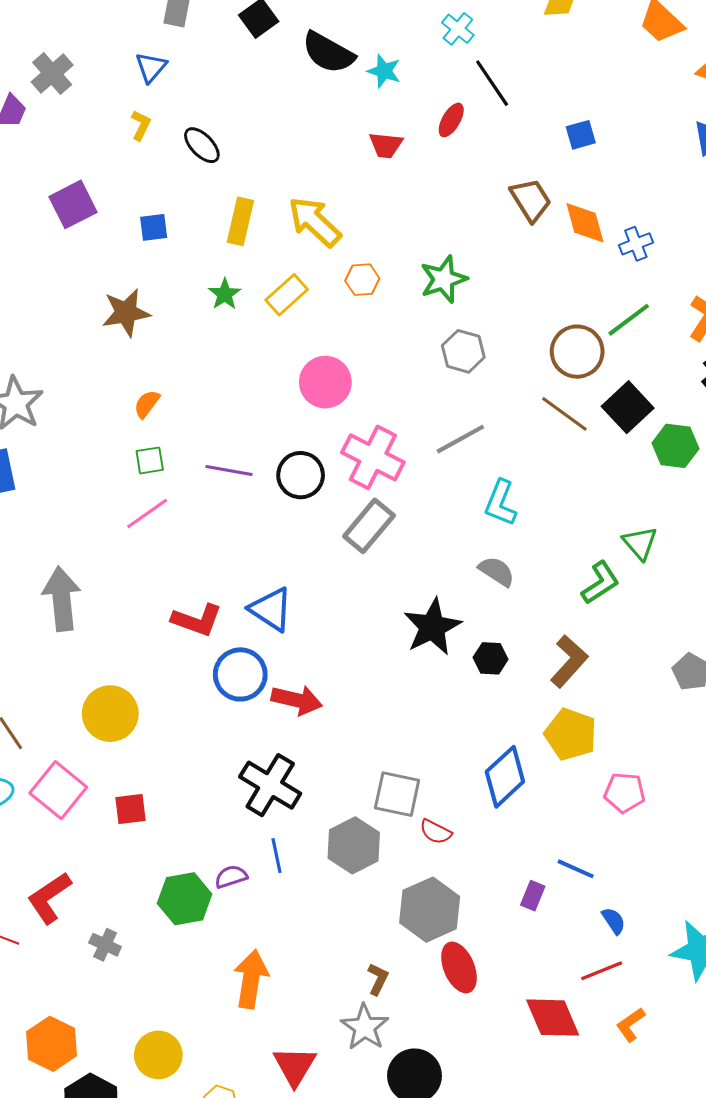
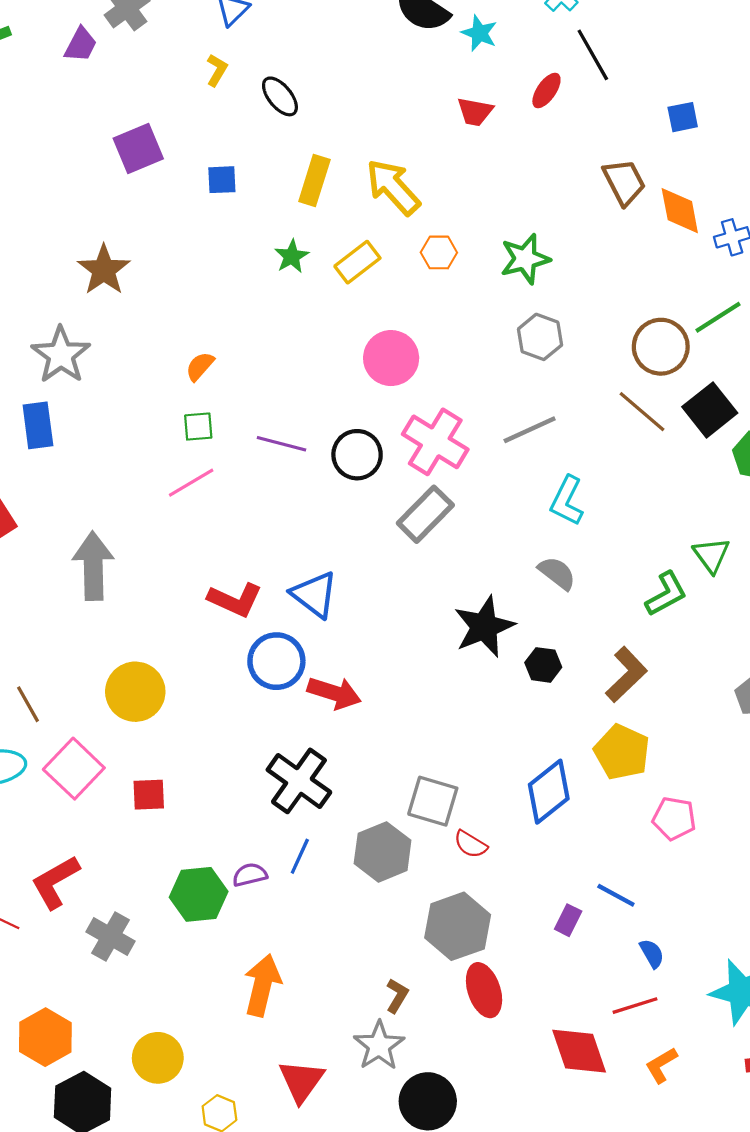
brown star: (126, 313) -> (104, 270), moved, turned -30
blue line: (277, 856) -> (300, 856), turned 32
gray cross: (105, 945) -> (110, 936), size x1.4

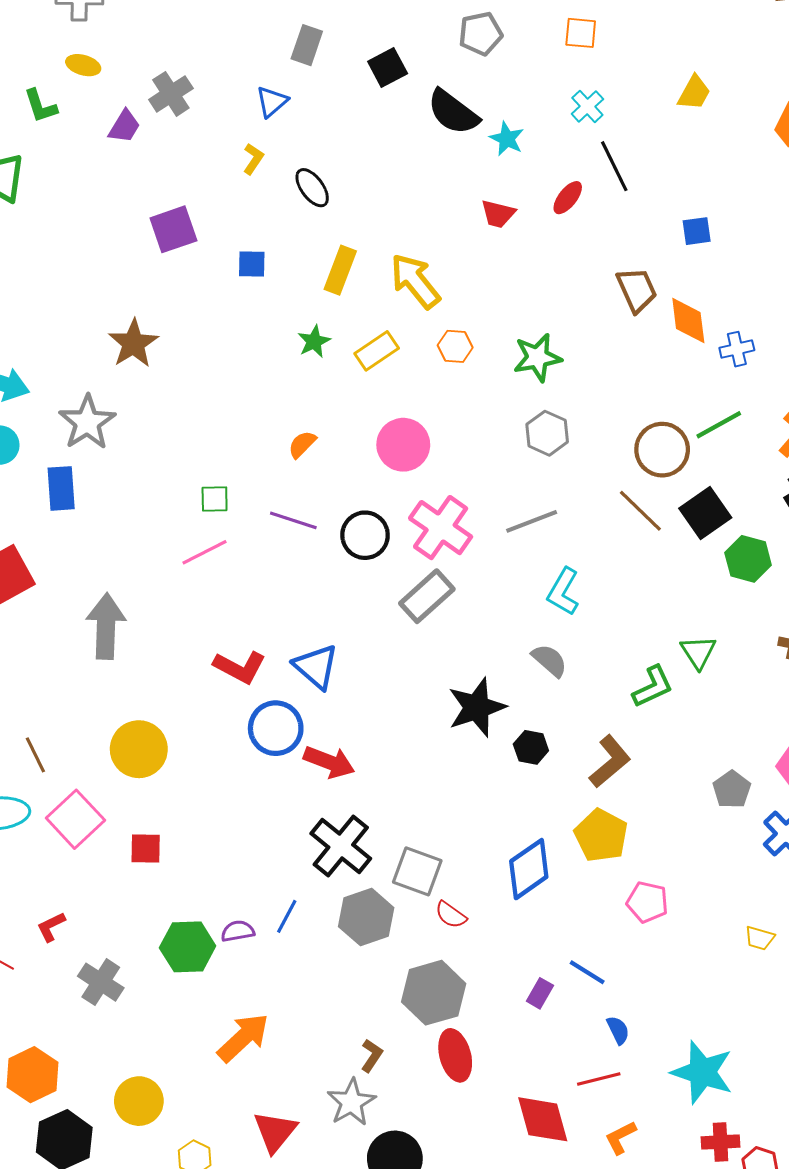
orange semicircle: (200, 366) -> (302, 444), moved
black cross: (299, 781) -> (341, 846), moved
red L-shape: (55, 882) -> (51, 927), size x0.6
orange arrow: (262, 985) -> (243, 1038), turned 30

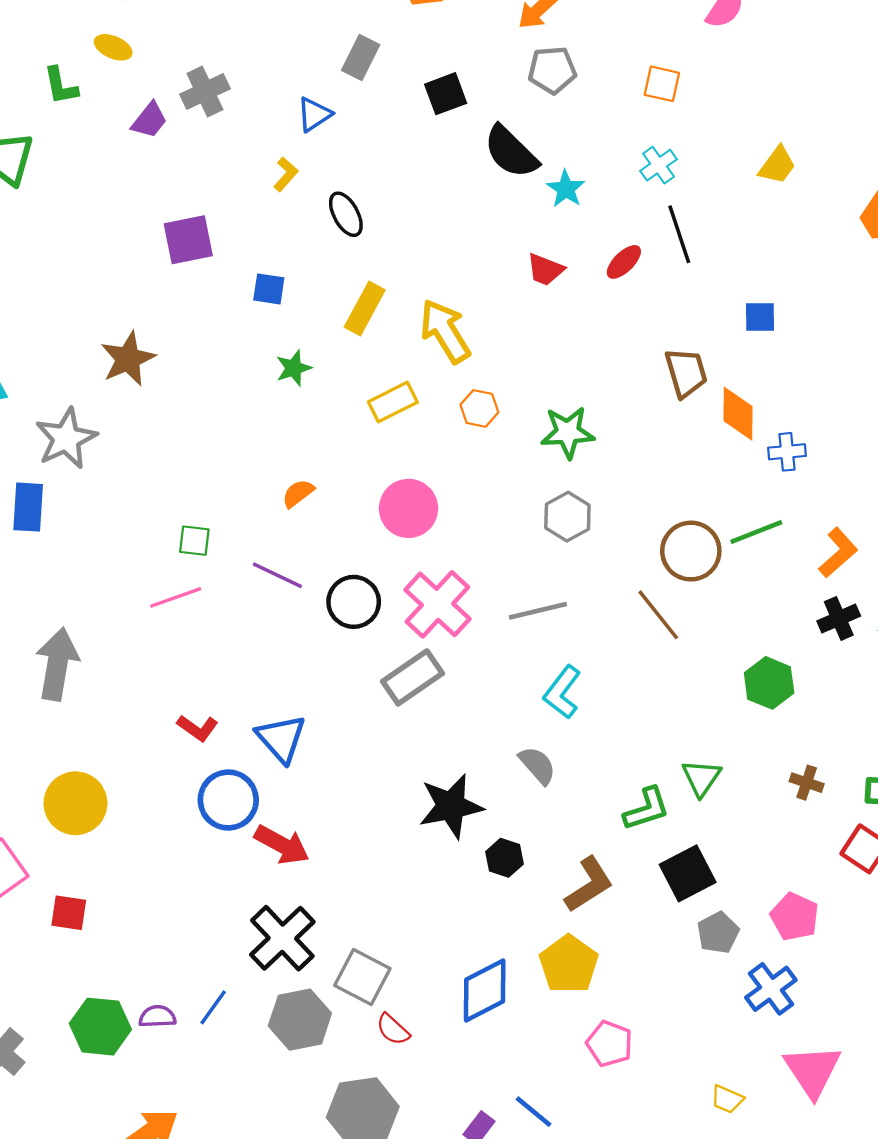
green star: (314, 341) -> (294, 368), moved
black square: (705, 513) -> (688, 873), moved
red L-shape: (240, 667) -> (198, 728), size x0.7

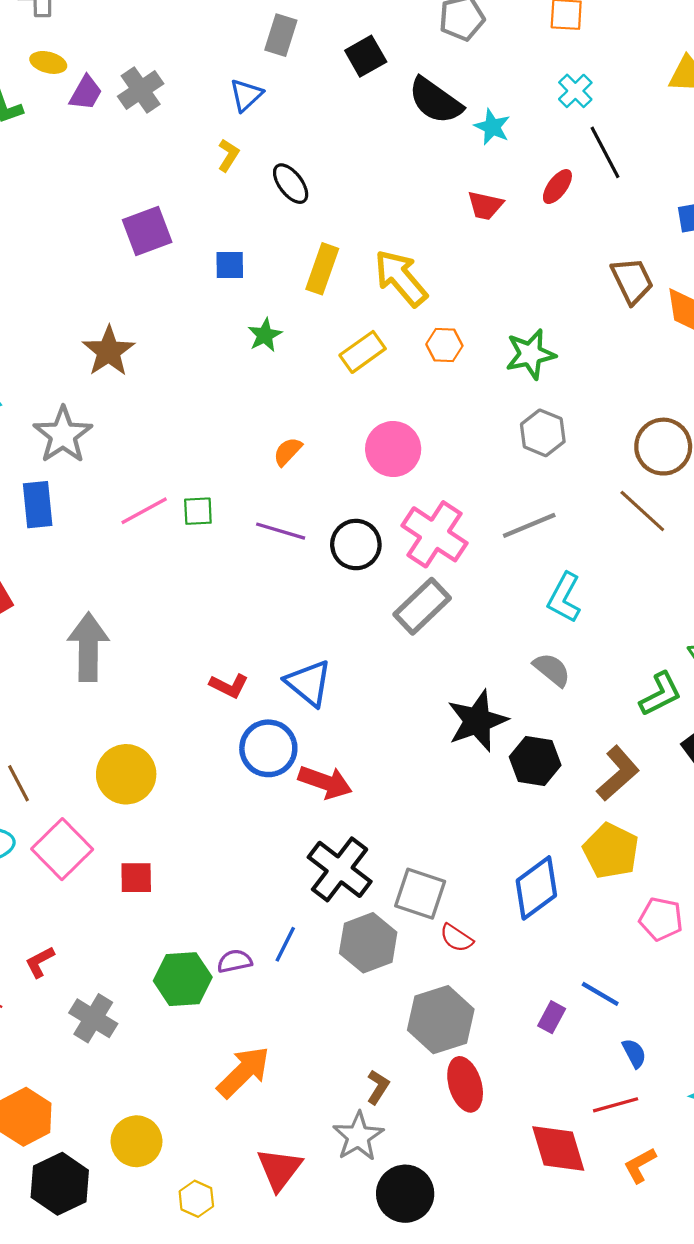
purple trapezoid: (149, 120) -> (86, 93), moved
pink line: (176, 597) -> (144, 511), moved
black hexagon: (505, 858) -> (535, 761), size x1.4

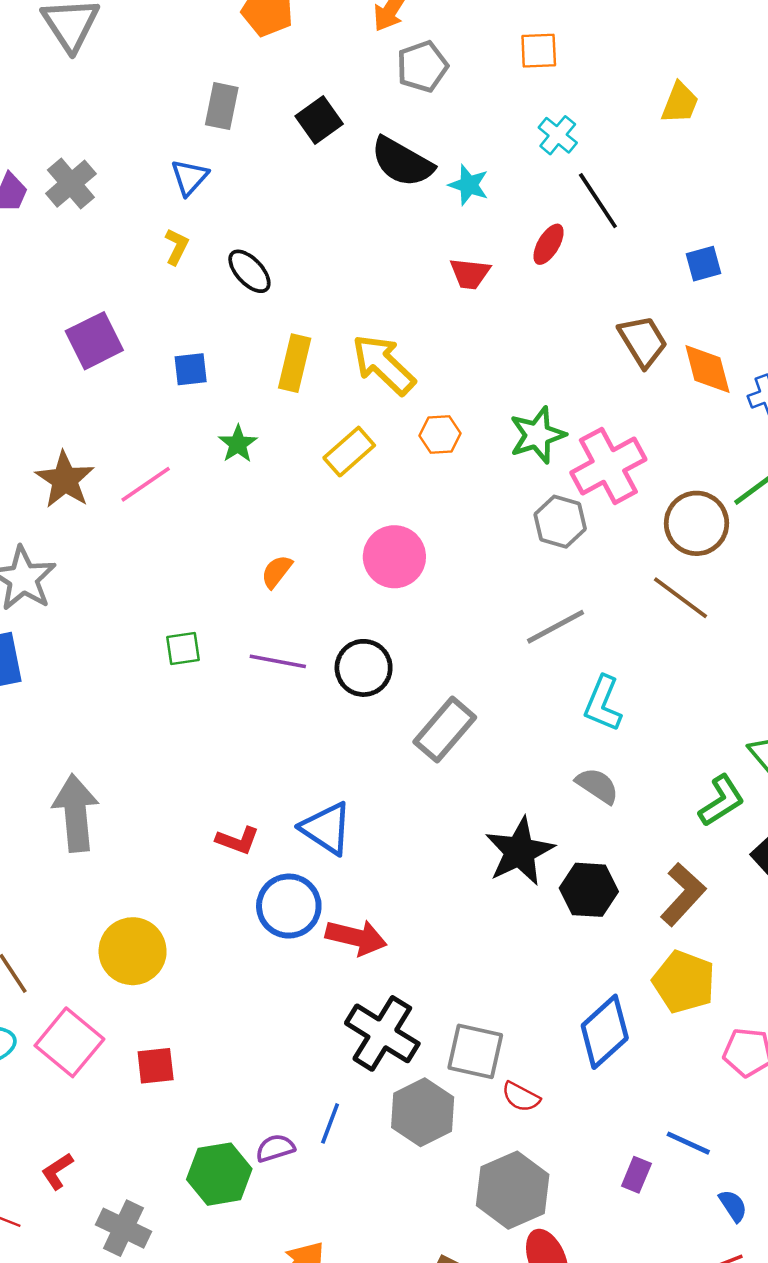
pink line: (144, 511) -> (146, 484), moved
pink cross: (434, 534) -> (608, 466), moved, turned 34

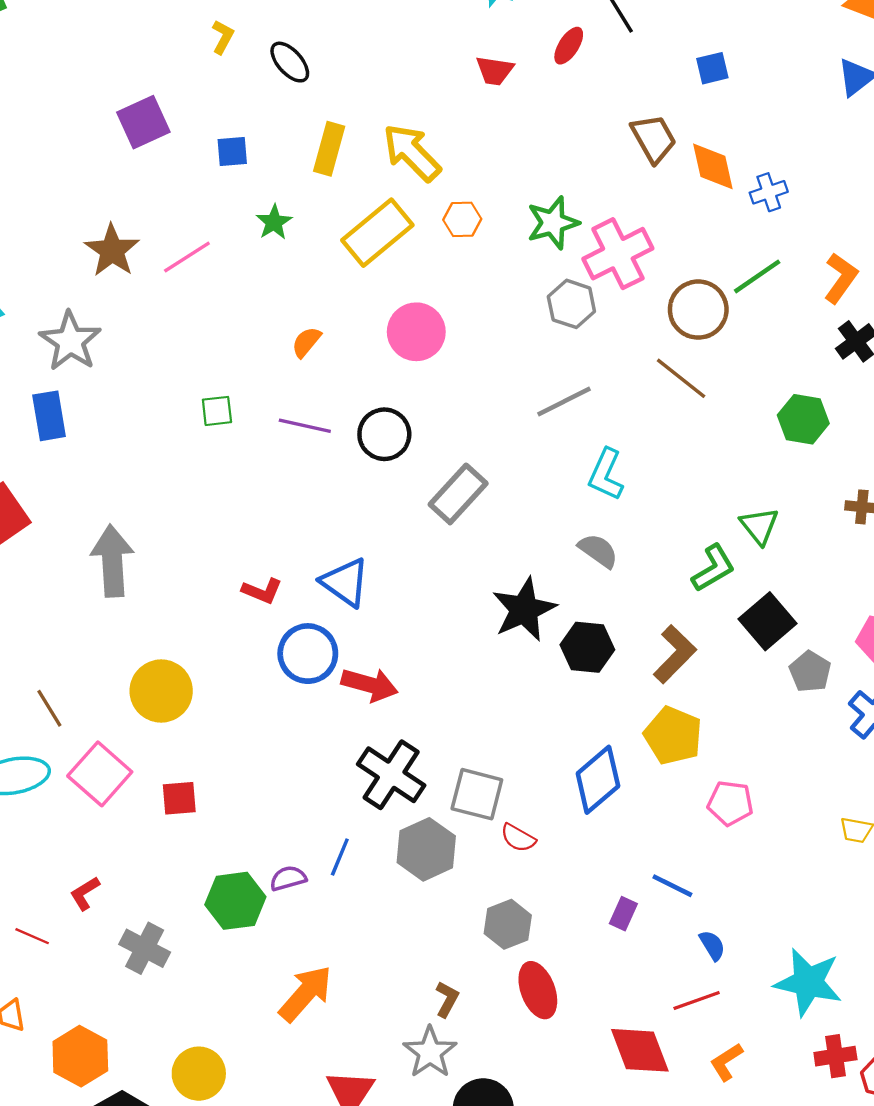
yellow rectangle: (349, 452) -> (377, 233), size x1.5
gray hexagon: (513, 1190) -> (508, 924), size x0.7

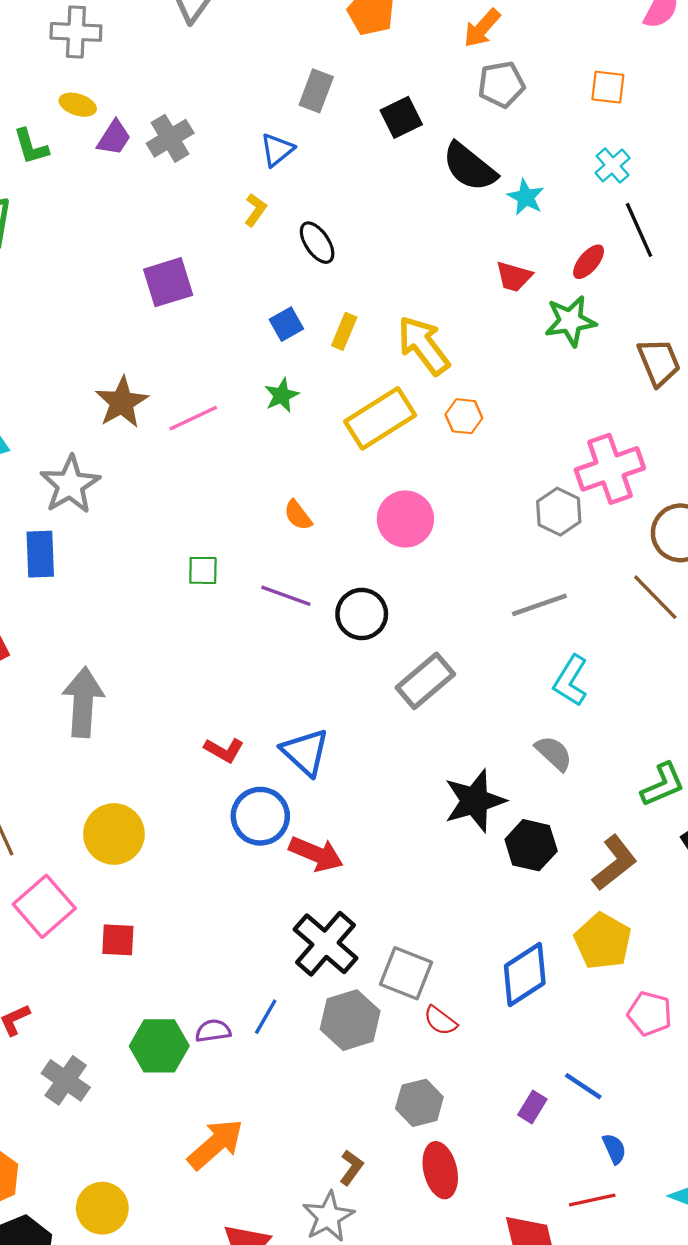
yellow rectangle: (329, 149) -> (344, 331), size x0.7
blue square: (232, 151) -> (286, 324), moved, turned -32
green star: (553, 223) -> (570, 321), moved
orange semicircle: (306, 342) -> (298, 515), turned -84

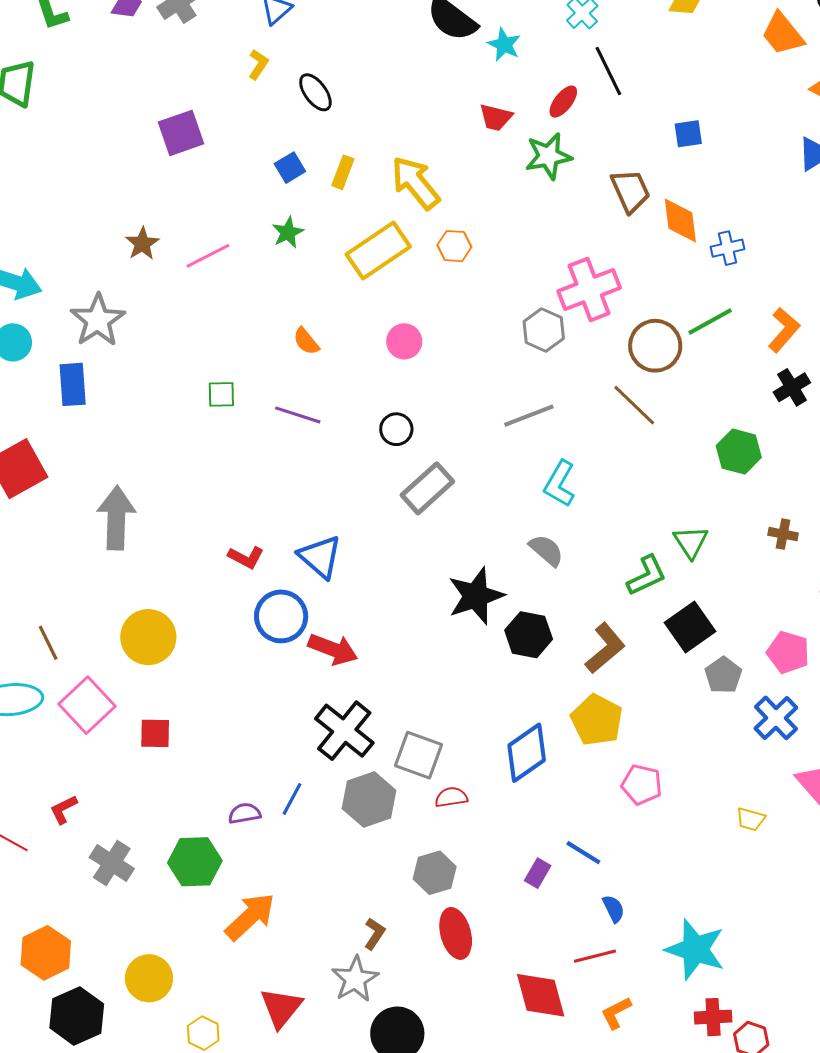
brown star: (122, 402) -> (142, 244), size x0.7
pink circle: (405, 519) -> (404, 341), size x0.7
black circle: (362, 614) -> (396, 429), moved, size x0.7
red semicircle: (440, 1021) -> (451, 797), turned 136
green hexagon: (159, 1046) -> (195, 862), moved

